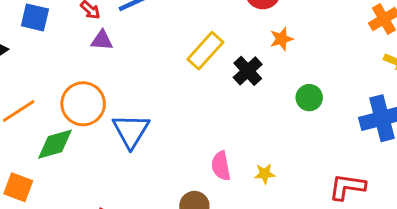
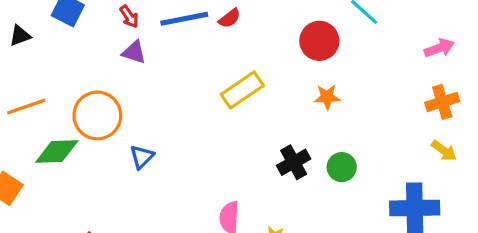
black cross: (248, 71) -> (294, 162), moved
blue triangle: (131, 131) -> (142, 157), size x0.6

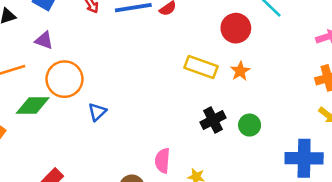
purple triangle: (134, 52) -> (44, 40), moved
yellow rectangle: (242, 90) -> (201, 67), moved, turned 52
orange star: (327, 97) -> (240, 71), turned -30

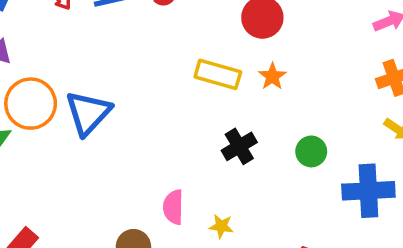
blue triangle: (97, 112) -> (88, 113), moved, size x1.8
green circle: (250, 125) -> (311, 151), moved

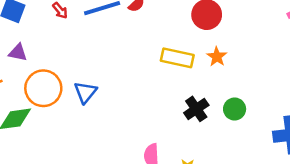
blue triangle: (88, 113) -> (85, 92), size x0.7
green circle: (311, 151) -> (235, 109), moved

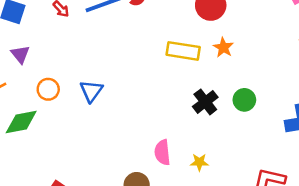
purple triangle: (18, 53) -> (20, 54), turned 42
orange circle: (43, 88) -> (48, 89), size x0.6

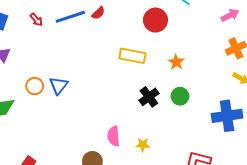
orange star: (223, 47) -> (176, 62), moved
orange circle: (48, 89) -> (35, 86), moved

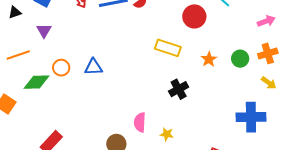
blue triangle: (59, 85) -> (93, 67), turned 42
orange circle: (35, 86) -> (61, 68), moved
green circle: (180, 96) -> (240, 59), moved

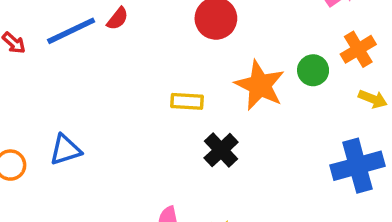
yellow rectangle: (168, 48) -> (187, 101), moved, size x0.7
orange star: (209, 59) -> (260, 85), size x1.8

